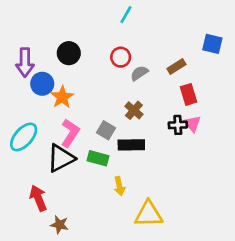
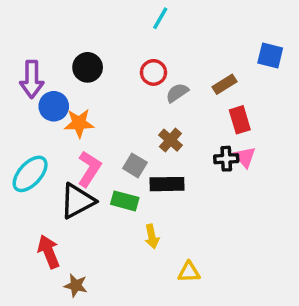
orange star: (62, 97) -> (79, 123), turned 30
yellow triangle: (149, 214) -> (189, 272), size x0.6

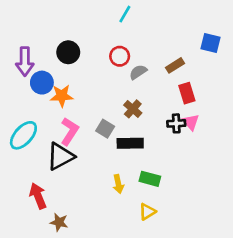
green rectangle: (125, 201) -> (150, 179), moved
yellow triangle: (189, 272) -> (147, 212), turned -30

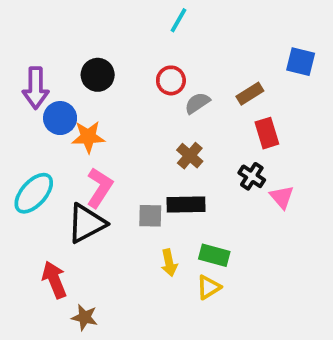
pink triangle: (191, 122) -> (282, 197), moved
black cross: (176, 123) -> (252, 176), turned 36
gray square: (105, 129) -> (150, 216), moved, turned -30
yellow triangle: (147, 212) -> (209, 287), moved

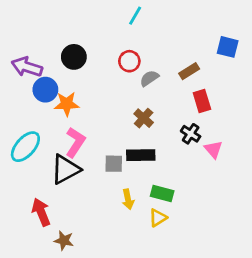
purple arrow: (36, 88) -> (27, 67), turned 108

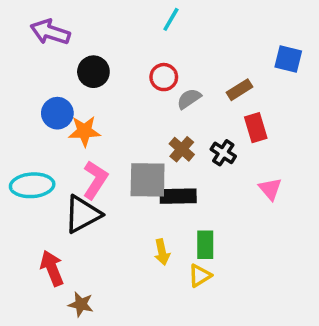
purple arrow: (27, 67) -> (50, 32), moved
black cross: (191, 134) -> (223, 153), moved
cyan ellipse: (25, 147) -> (32, 185), turned 44
gray square: (114, 164) -> (148, 180), moved, size x1.6
green rectangle: (162, 194) -> (205, 245), turned 75

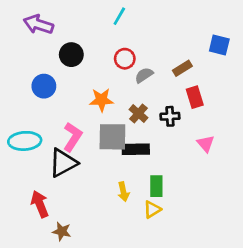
cyan line: (171, 19) -> (119, 16), moved
orange star: (84, 131) -> (101, 100), moved
black cross: (223, 153) -> (170, 116), turned -36

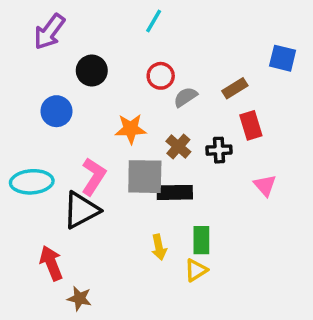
purple arrow: (38, 24) -> (49, 32), turned -72

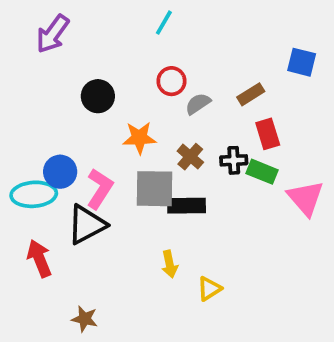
black circle: (92, 71) -> (98, 96), moved
blue circle: (56, 111) -> (60, 172), moved
pink triangle: (265, 185) -> (305, 198), moved, size x1.5
green rectangle: (201, 240) -> (262, 172), moved, turned -68
red arrow: (51, 263) -> (39, 258), moved

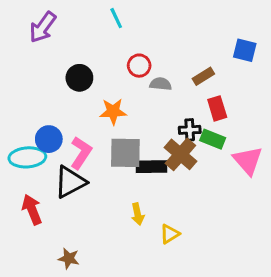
cyan line: (164, 23) -> (116, 18), moved, turned -55
gray semicircle: (198, 104) -> (161, 84), turned 40
brown cross: (190, 157) -> (180, 154), moved, size x1.5

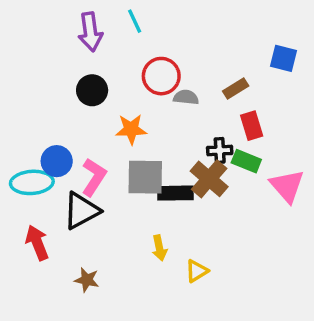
purple arrow: (43, 27) -> (90, 32), moved, turned -44
red circle: (139, 66) -> (161, 76), size x1.4
brown star: (69, 258) -> (87, 280), moved

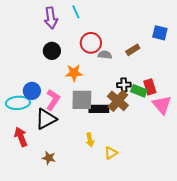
red rectangle: (252, 126) -> (150, 87), moved

